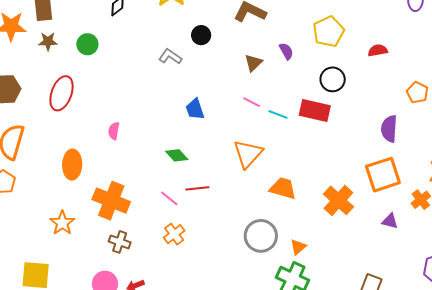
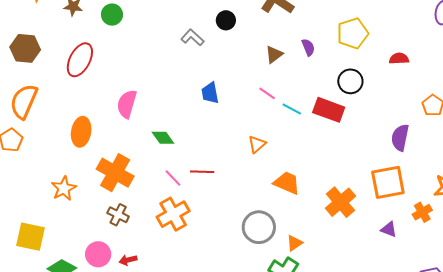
pink semicircle: (114, 131) -> (127, 104), size x1.6
orange triangle: (248, 154) -> (257, 144), size x0.6
green diamond: (177, 155) -> (163, 138), moved
orange cross: (174, 234) -> (173, 214), size x1.5

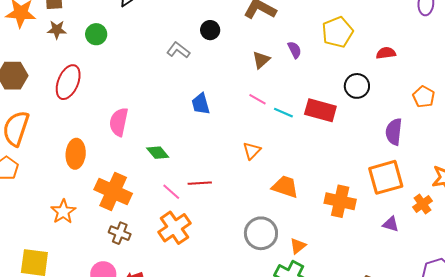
black circle: (350, 81) -> (357, 86), moved
orange cross: (340, 202) -> (340, 201), turned -32

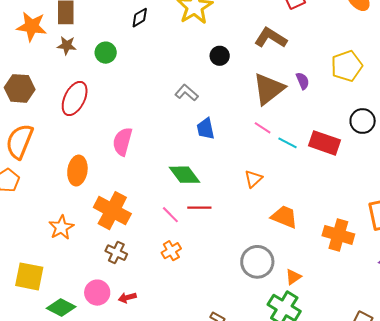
gray L-shape: (178, 50) -> (187, 93), moved
brown triangle: (261, 60) -> (269, 89), size x1.8
green diamond: (158, 153) -> (184, 175), moved, size x1.4
orange cross: (174, 228) -> (171, 251), size x0.6

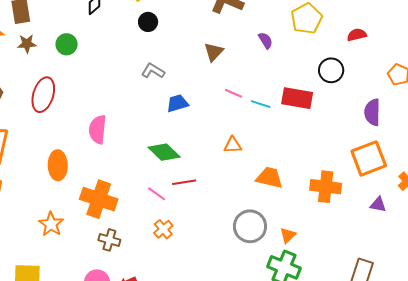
black circle: (220, 56) -> (148, 22), moved
brown triangle: (269, 89) -> (214, 52), moved, size x0.6
blue trapezoid: (206, 129) -> (177, 103), turned 95
orange triangle: (253, 179) -> (233, 145), turned 48

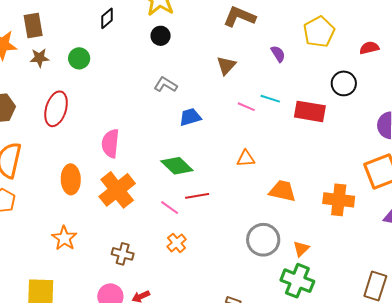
cyan line: (261, 104) -> (270, 99), moved
orange cross: (99, 199) -> (117, 190), moved, turned 33

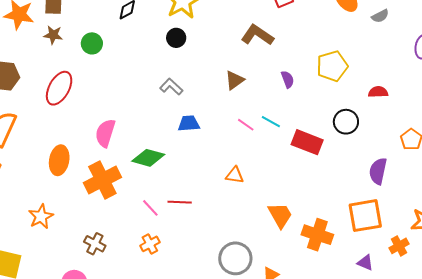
green diamond: (177, 166) -> (148, 158), moved, turned -40
orange trapezoid: (282, 191) -> (280, 215), moved, turned 36

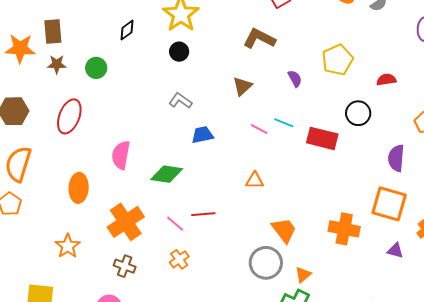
orange cross: (102, 180) -> (126, 222), moved
orange trapezoid: (280, 215) -> (284, 230), moved
orange square: (365, 216) -> (389, 204), turned 33

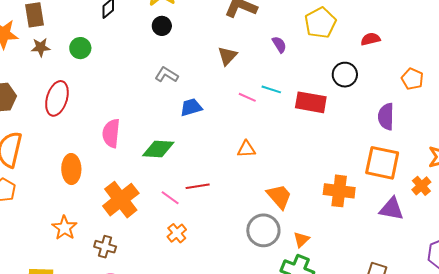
purple triangle: (395, 251) -> (392, 209), size x1.5
brown cross: (125, 266) -> (105, 247), moved

